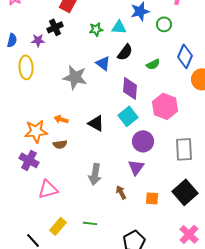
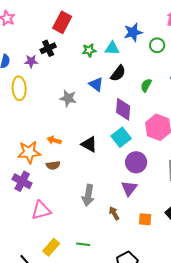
green semicircle: (153, 64) -> (146, 85), turned 144
gray star: (75, 77) -> (68, 98), size x0.7

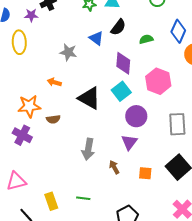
green semicircle: (146, 85) -> (146, 39), turned 48
orange arrow: (54, 140) -> (54, 82), moved
black triangle: (89, 144) -> (89, 98), size x1.4
pink triangle: (41, 210) -> (16, 181), moved
yellow rectangle: (51, 247) -> (51, 201), turned -60

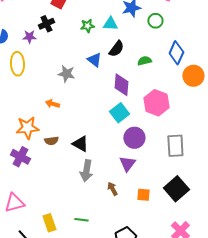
black triangle: (89, 98) -> (80, 144), moved, size x0.7

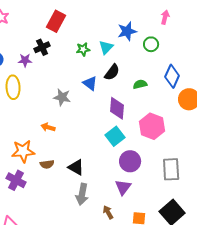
cyan triangle: (110, 24) -> (106, 47), turned -49

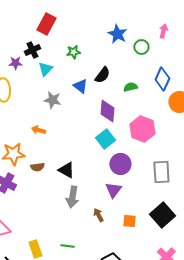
pink arrow: (165, 17) -> (163, 31), moved
blue star: (127, 31) -> (117, 34), turned -30
cyan triangle: (106, 47) -> (45, 69), moved

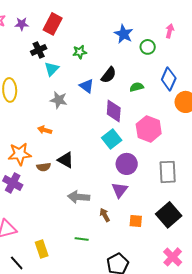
purple star: (15, 63) -> (22, 24), moved
black triangle: (66, 170) -> (66, 160), moved
gray arrow: (72, 197) -> (79, 197), turned 85
green line: (67, 246) -> (82, 239), moved

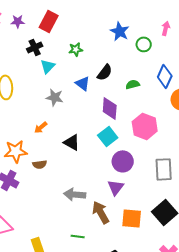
orange arrow: (45, 130) -> (41, 127), turned -56
black triangle: (66, 160) -> (72, 142), moved
brown arrow: (105, 215) -> (101, 212), size x1.6
orange square: (136, 221) -> (132, 218), size x1.5

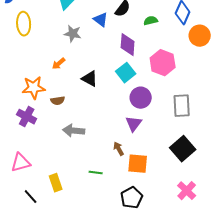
gray arrow: (75, 194) -> (74, 131), moved
brown arrow: (101, 212) -> (119, 149), size x0.6
orange square: (132, 218) -> (138, 164), moved

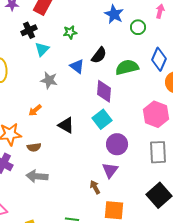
green semicircle: (151, 21) -> (127, 67), size x1.6
pink hexagon: (163, 63) -> (156, 114), moved
gray arrow: (74, 131) -> (37, 176), moved
brown arrow: (119, 149) -> (95, 187), moved

